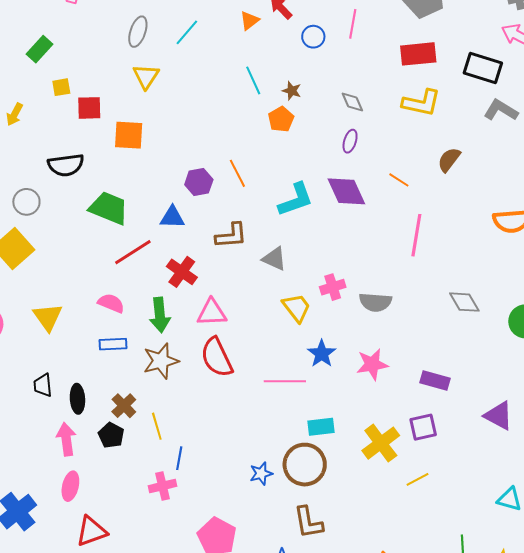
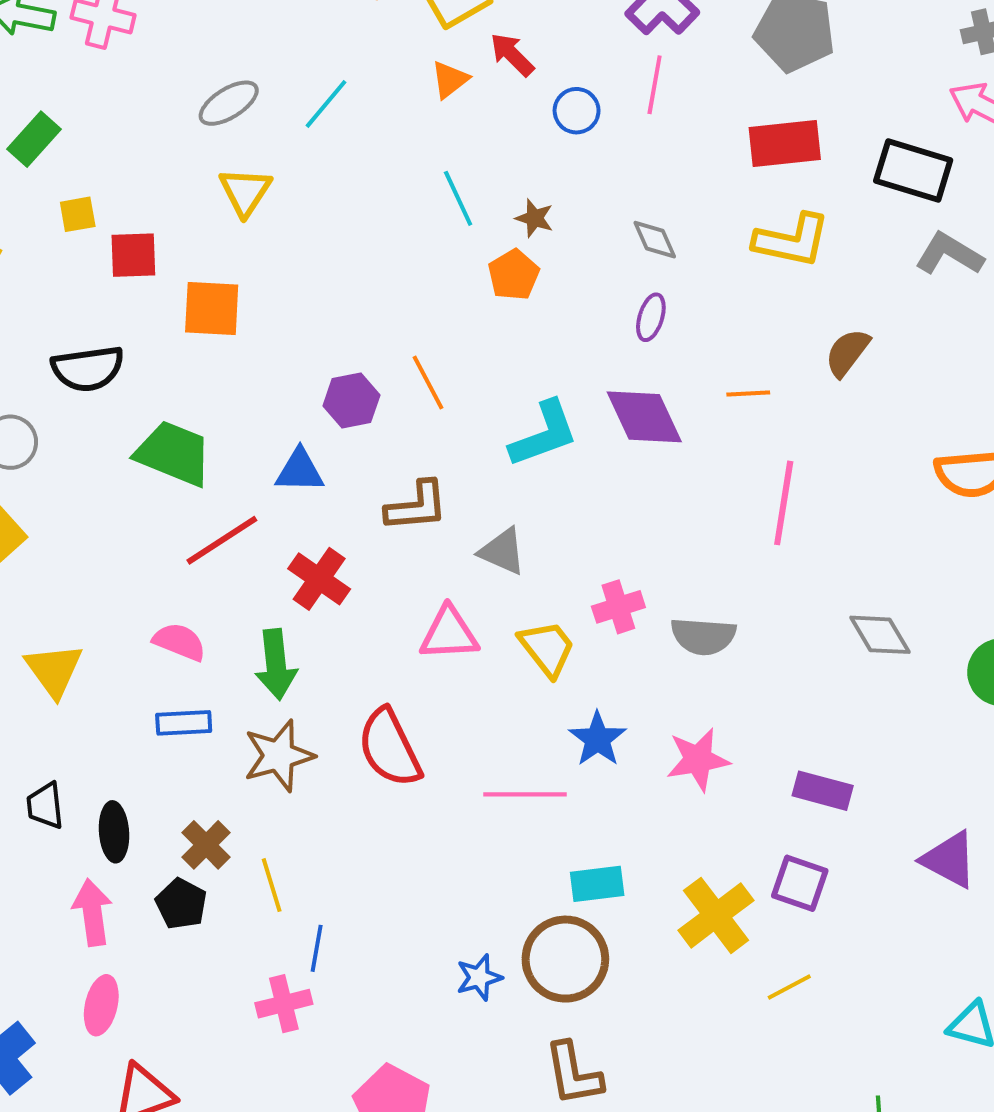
gray ellipse: (138, 32) -> (229, 103), turned 40
orange line: (399, 180) -> (748, 394), turned -35
pink triangle: (212, 313) -> (449, 634), moved
purple square: (423, 427) -> (800, 883), turned 32

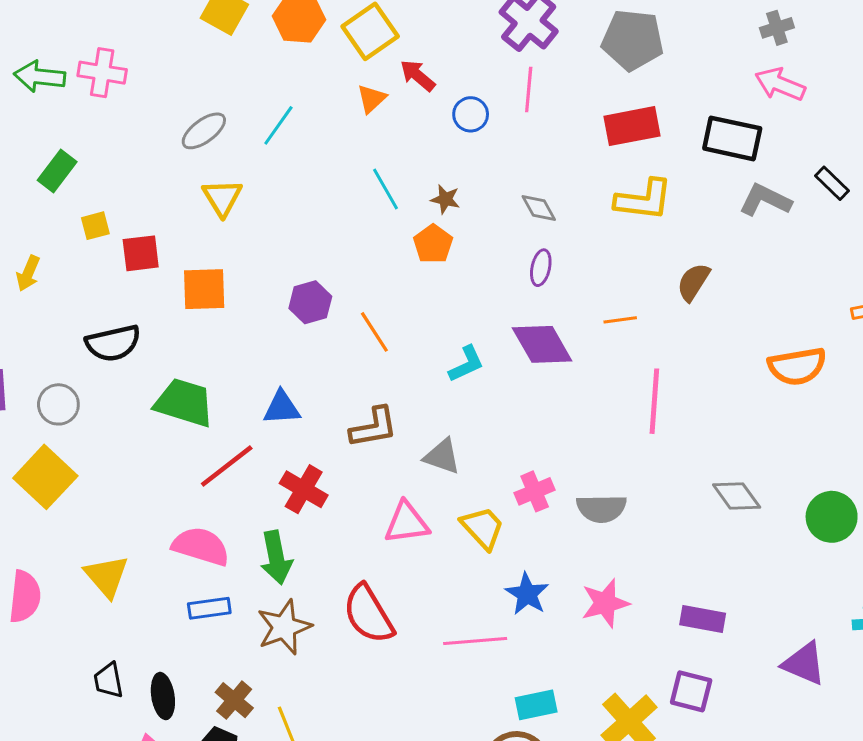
purple hexagon: (351, 400) -> (310, 302), moved
cyan L-shape: (544, 434) -> (466, 364), size x0.7
pink semicircle: (179, 642) -> (201, 546), size x1.4

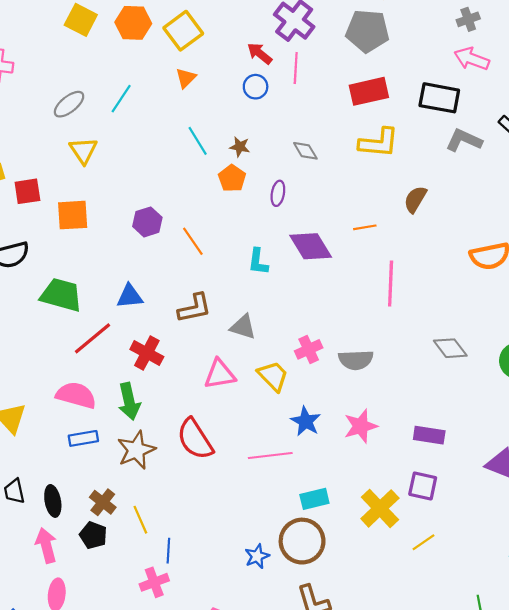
red arrow: (418, 75) -> (260, 54), moved
purple ellipse: (541, 268) -> (278, 193), moved
cyan L-shape: (466, 364) -> (258, 262), turned 124

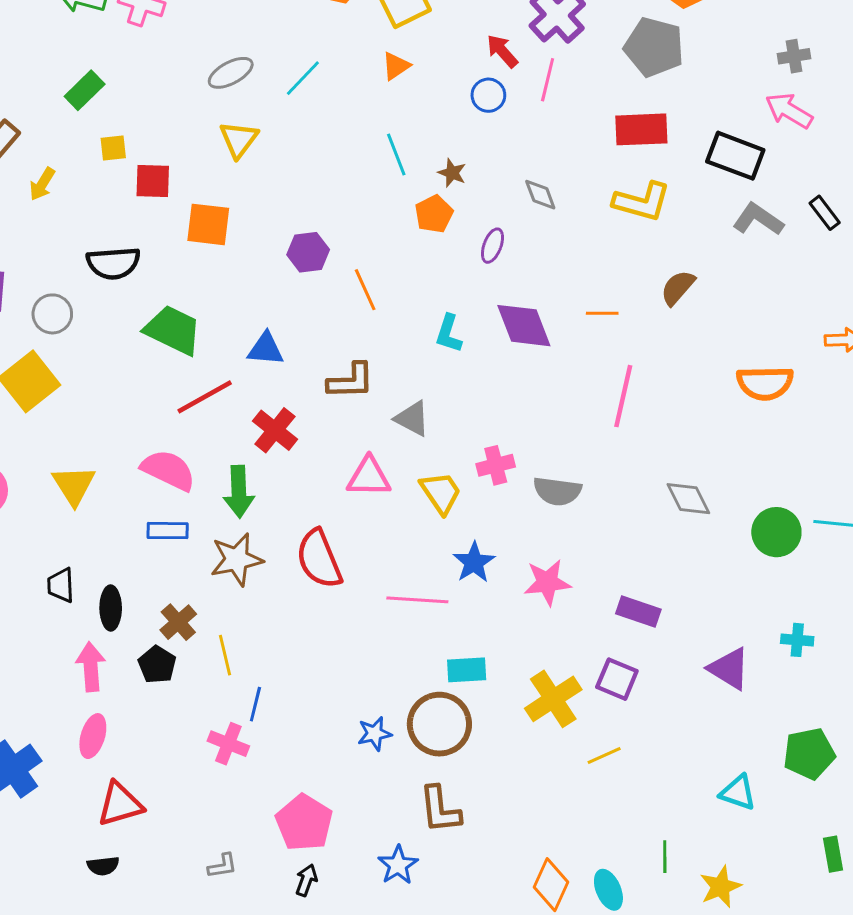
pink cross: (154, 582) -> (228, 744), turned 32

